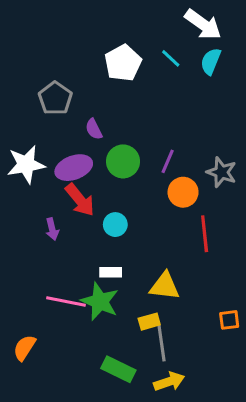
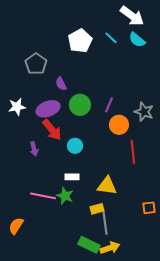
cyan semicircle: (211, 61) -> (137, 40), turned -72
white star: (26, 165) -> (17, 107), size x0.7
green star: (100, 302) -> (65, 196), size x0.7
green rectangle: (118, 369) -> (89, 245), moved

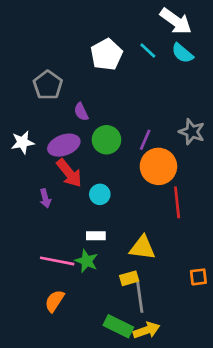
gray star: (144, 112) -> (192, 132), moved
orange circle: (119, 125) -> (158, 166), size x1.4
orange semicircle: (16, 226) -> (55, 301), moved

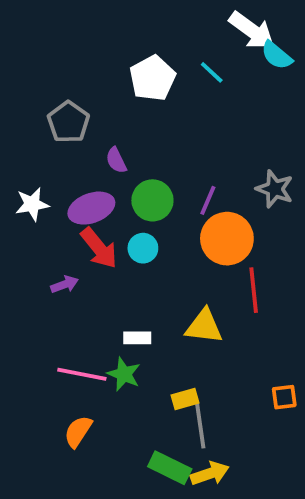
cyan semicircle: (182, 53) -> (277, 55), moved
cyan circle: (100, 194) -> (143, 248), moved
purple arrow: (45, 198) -> (65, 284), turned -96
yellow triangle: (142, 248) -> (204, 326), moved

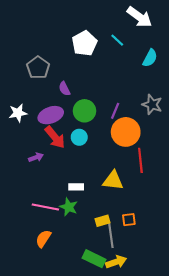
cyan semicircle: (277, 55) -> (150, 58), moved, turned -102
orange square: (284, 397) -> (129, 220), moved

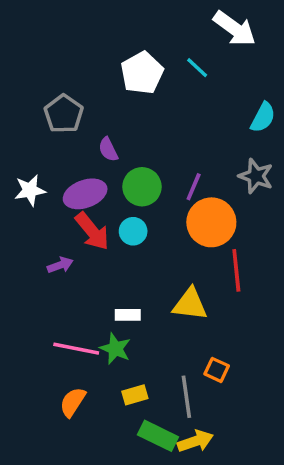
cyan semicircle: (150, 58) -> (263, 117), moved
orange square: (129, 220) -> (217, 370), turned 32
yellow rectangle: (102, 221) -> (135, 395), moved

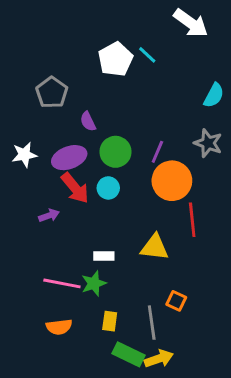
cyan line: (197, 68) -> (147, 55), moved
green star: (115, 349) -> (94, 283), turned 30
yellow rectangle: (135, 395) -> (110, 321), turned -66
orange semicircle: (73, 402) -> (59, 327), turned -130

